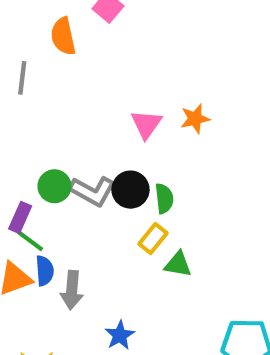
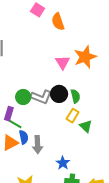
orange semicircle: (63, 36) -> (58, 22), moved
orange star: (195, 119) -> (85, 57), size x1.6
green triangle: (178, 264) -> (86, 126), turned 40

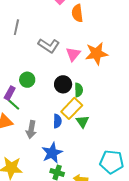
gray L-shape: (41, 97) -> (49, 46), moved
yellow rectangle: (73, 116) -> (72, 108), size x1.5
blue semicircle: (24, 137) -> (57, 121), moved
blue star: (63, 163) -> (52, 153), size x1.5

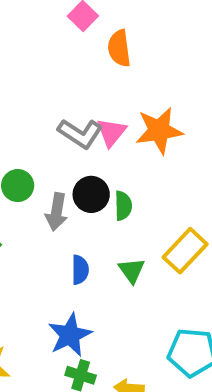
gray L-shape: (49, 46) -> (80, 133), moved
yellow rectangle: (72, 108) -> (185, 251), moved
gray arrow: (31, 130) -> (56, 212), moved

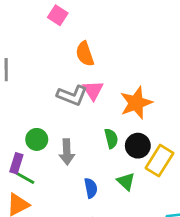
orange semicircle: (119, 48) -> (85, 54), moved
orange star: (159, 130) -> (136, 103), moved
black circle: (91, 194) -> (138, 146), moved

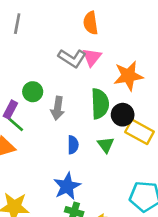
green semicircle: (111, 139) -> (100, 104), size x1.6
yellow rectangle: (160, 161) -> (140, 132), turned 76

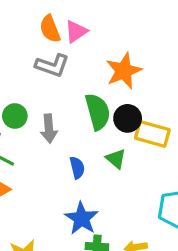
orange semicircle: (91, 23) -> (50, 29), moved
pink triangle: (92, 57) -> (76, 31), moved, turned 30

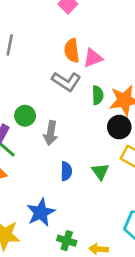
green semicircle: (98, 112) -> (98, 95), moved, size x0.6
black circle: (128, 118) -> (119, 127), moved
blue star: (82, 218) -> (41, 212), moved

